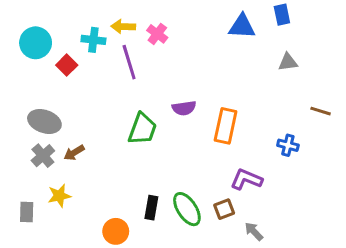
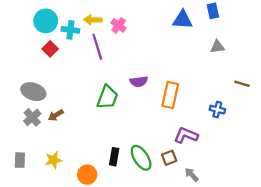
cyan circle: (36, 43) -> (46, 21), moved
yellow star: (59, 196) -> (54, 160), moved

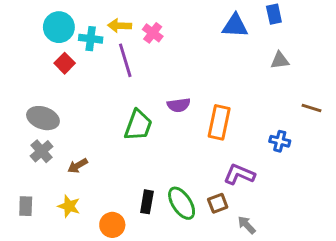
brown arrow: (56, 115) -> (78, 166), moved
yellow star: (54, 160) -> (69, 206), turned 30

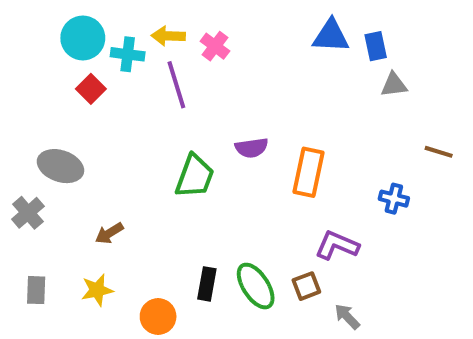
blue rectangle: (274, 14) -> (376, 46), moved
gray cross: (42, 151) -> (28, 213), moved
yellow star: (69, 206) -> (97, 290), turned -30

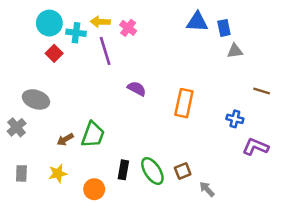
purple semicircle: (252, 148) -> (137, 89), moved, turned -144
green trapezoid: (195, 176) -> (93, 135), moved
purple L-shape: (337, 245) -> (256, 147), moved

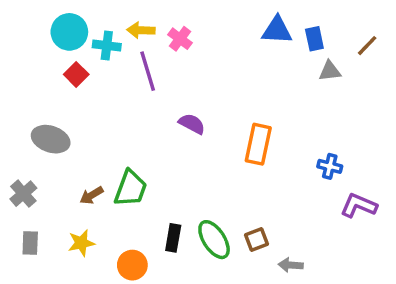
brown line: (262, 91) -> (367, 46), moved, turned -63
gray cross: (17, 127) -> (23, 194), moved
gray arrow: (207, 189) -> (291, 265), turned -42

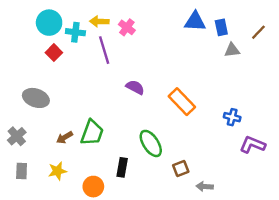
orange rectangle: (258, 144) -> (182, 102), turned -56
green ellipse: (214, 240) -> (151, 143), moved

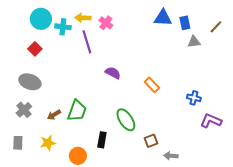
red square: (54, 53) -> (35, 49), moved
orange rectangle: (182, 102) -> (152, 85), size x0.7
gray cross: (17, 136) -> (24, 110), moved

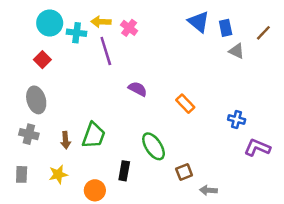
blue triangle: (163, 18) -> (199, 22), turned 36
gray triangle: (194, 42) -> (237, 51), turned 32
gray ellipse: (30, 82) -> (36, 100), turned 55
gray cross: (24, 110) -> (29, 134), turned -35
brown arrow: (54, 115) -> (66, 140), turned -64

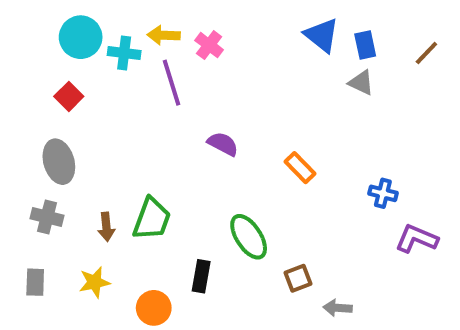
gray triangle: (237, 51) -> (361, 83), moved

